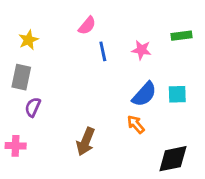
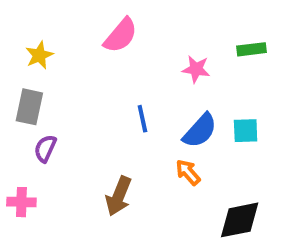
pink semicircle: (87, 26) -> (121, 35), size x1.4
blue line: (103, 51) -> (142, 119), moved

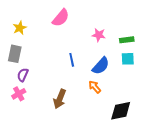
green rectangle: (252, 49) -> (127, 40), moved
cyan square: (246, 131) -> (128, 59), moved
pink cross: (21, 202) -> (19, 94), moved, turned -32

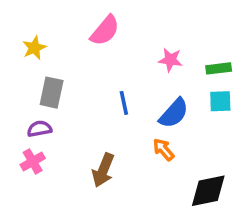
gray rectangle: (15, 54) -> (52, 93), moved
purple semicircle: (23, 75) -> (39, 129), turned 56

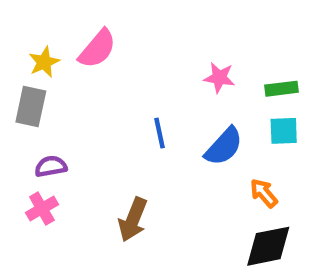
pink semicircle: (105, 31) -> (97, 49), moved
gray rectangle: (52, 93) -> (31, 106), moved
orange arrow: (163, 149) -> (264, 193), moved

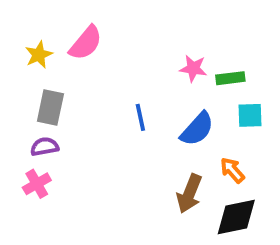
green rectangle: (282, 89) -> (230, 78), moved
gray rectangle: (31, 106) -> (50, 108), moved
brown arrow: (133, 220) -> (189, 194), moved

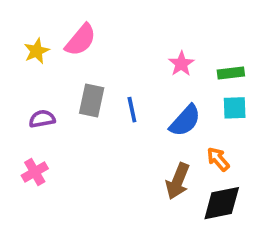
pink star: (193, 68) -> (181, 64), turned 30
green rectangle: (230, 78) -> (231, 73), moved
gray rectangle: (50, 108) -> (92, 100), moved
purple semicircle: (45, 147) -> (42, 119), moved

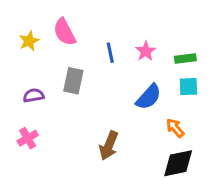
pink semicircle: (81, 40) -> (65, 32), turned 112
blue line: (132, 110) -> (110, 53), moved
brown arrow: (178, 181) -> (109, 146), moved

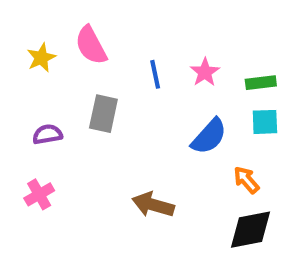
brown arrow: (109, 146) -> (153, 205), turned 84

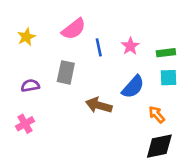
pink semicircle: (91, 45) -> (74, 29), moved, turned -100
brown arrow: (153, 205) -> (99, 105), moved

